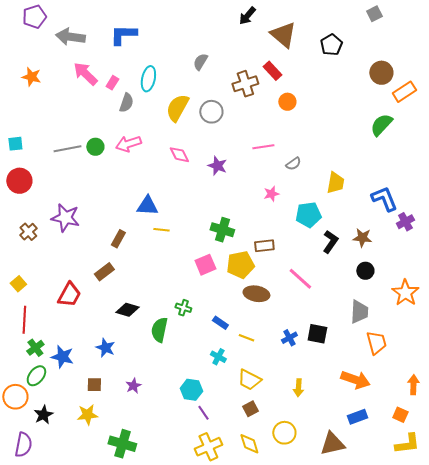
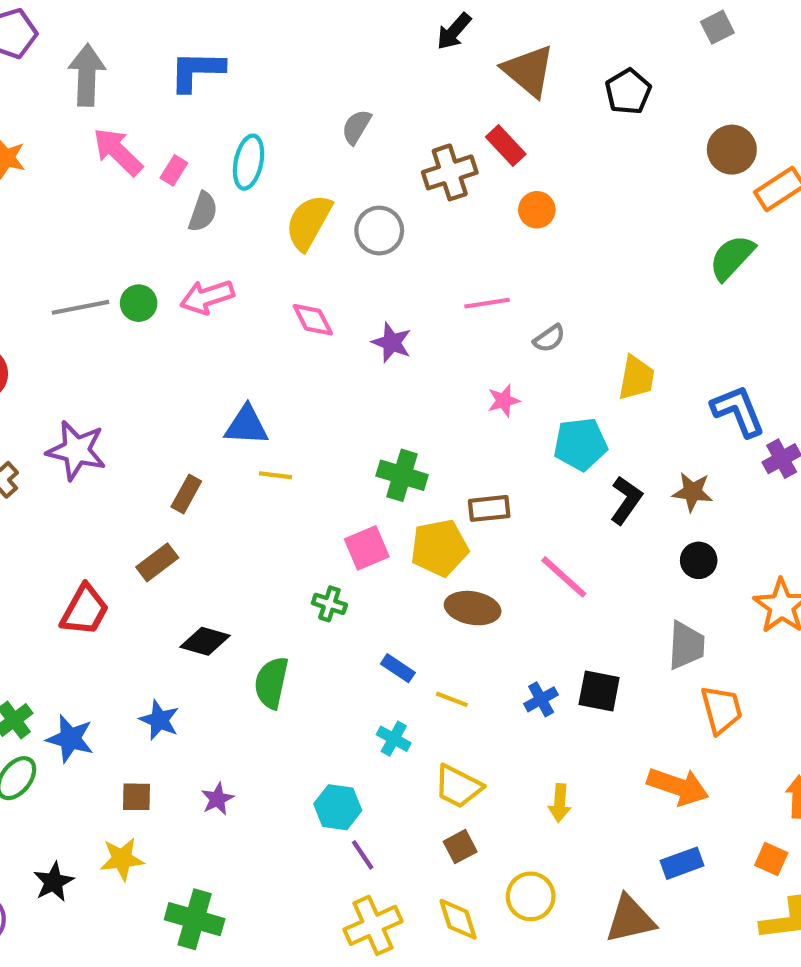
gray arrow: (70, 37) -> (87, 75), turned 84
green cross: (183, 308) -> (329, 604), moved
black star: (43, 415) -> (54, 882), moved

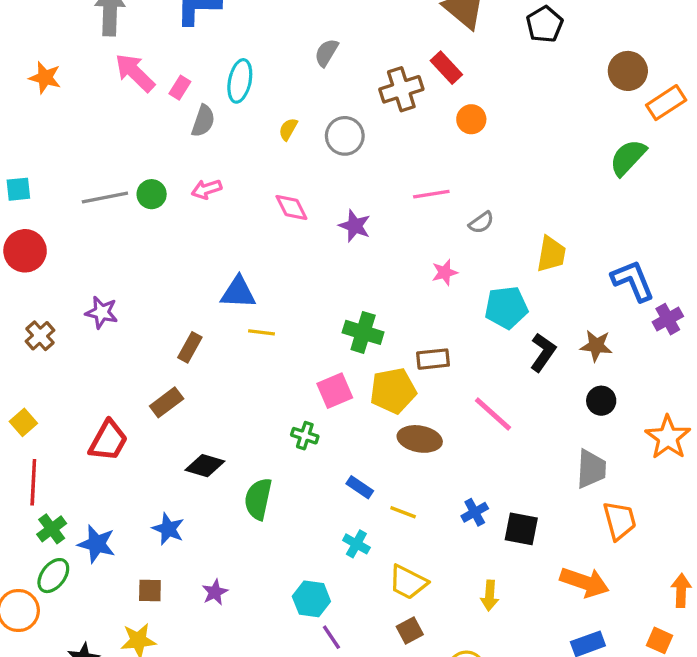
yellow semicircle: (309, 222) -> (288, 129), size x0.5
pink arrow: (207, 297) -> (207, 189), size x0.7
purple star: (76, 450) -> (102, 312), size x0.7
black square: (599, 691) -> (521, 529), moved

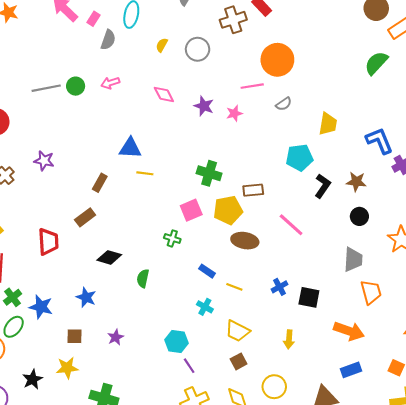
orange circle: (471, 119) -> (277, 60), moved, size x1.8
pink star: (445, 272) -> (234, 113), moved
red trapezoid: (108, 441) -> (48, 242), turned -32
green semicircle: (258, 499) -> (143, 278), size x0.7

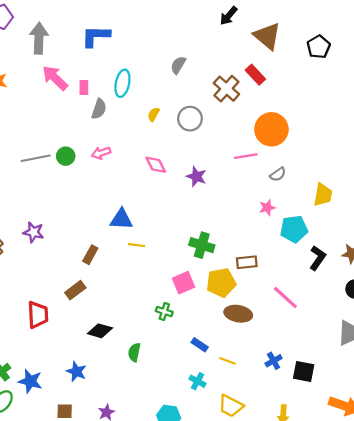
pink rectangle: (93, 19) -> (84, 88), turned -32
brown cross: (233, 20) -> (226, 89), turned -30
pink star: (234, 113) -> (267, 208), moved

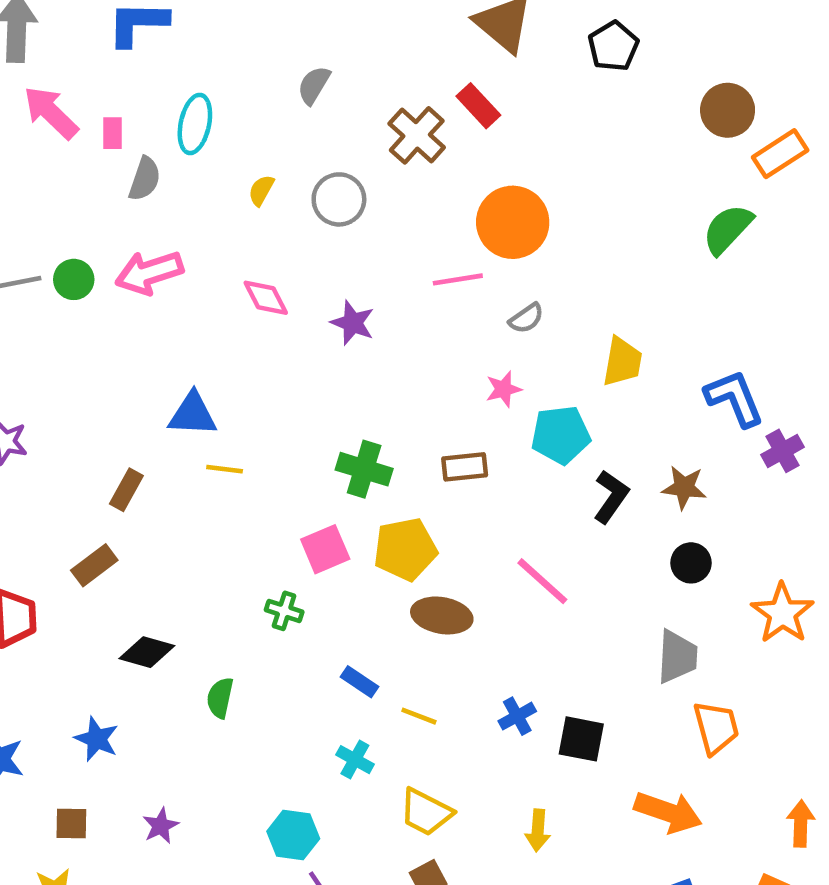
pink arrow: (101, 153) -> (149, 273), size x1.6
brown rectangle: (247, 262) -> (465, 467), moved

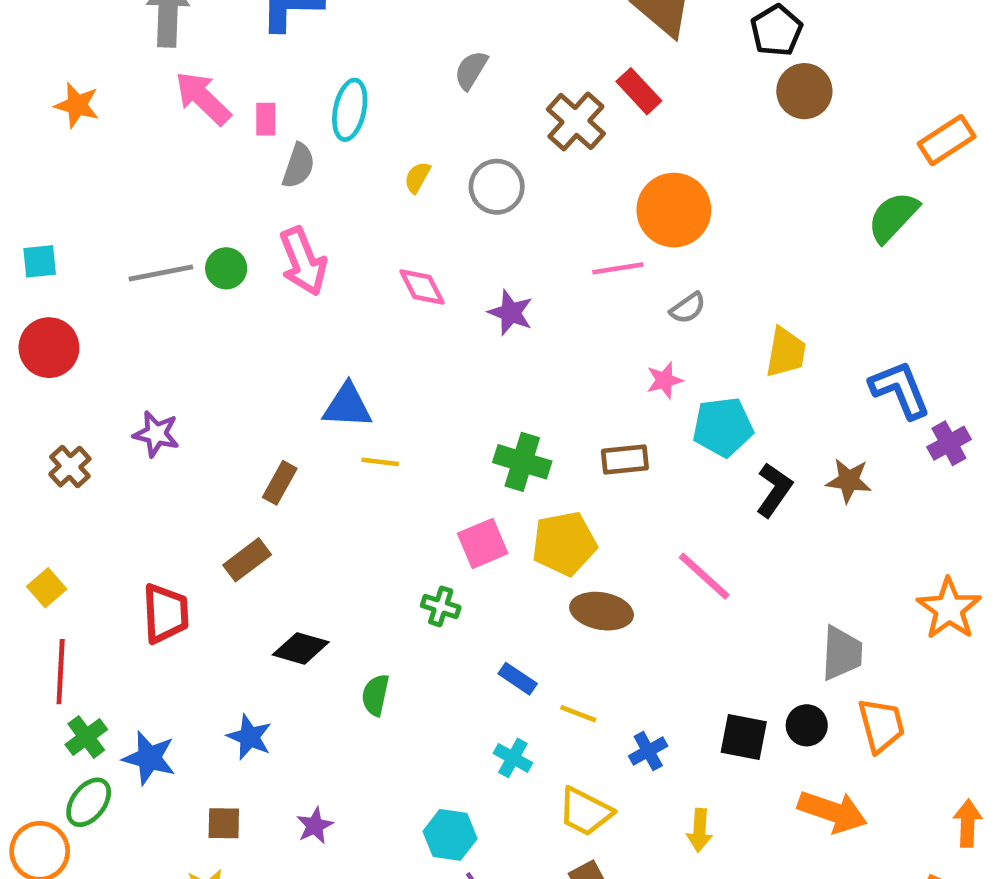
brown circle: (728, 110) -> (804, 91), moved
pink arrow: (149, 273) -> (303, 261), turned -94
black circle: (691, 563) -> (807, 725), moved
blue cross: (517, 716) -> (648, 751), moved

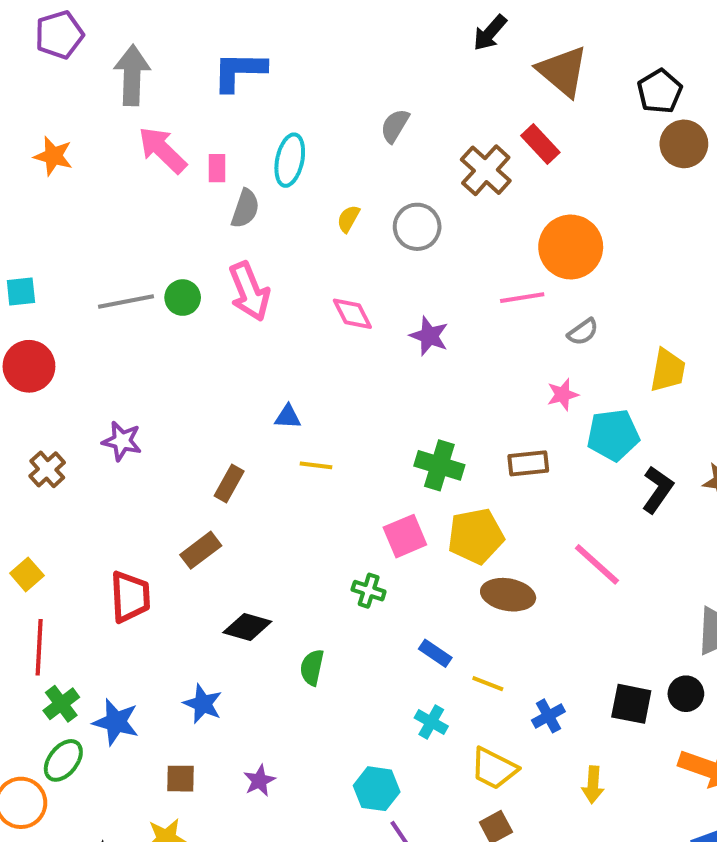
blue triangle: (347, 406) -> (288, 417), size x0.6

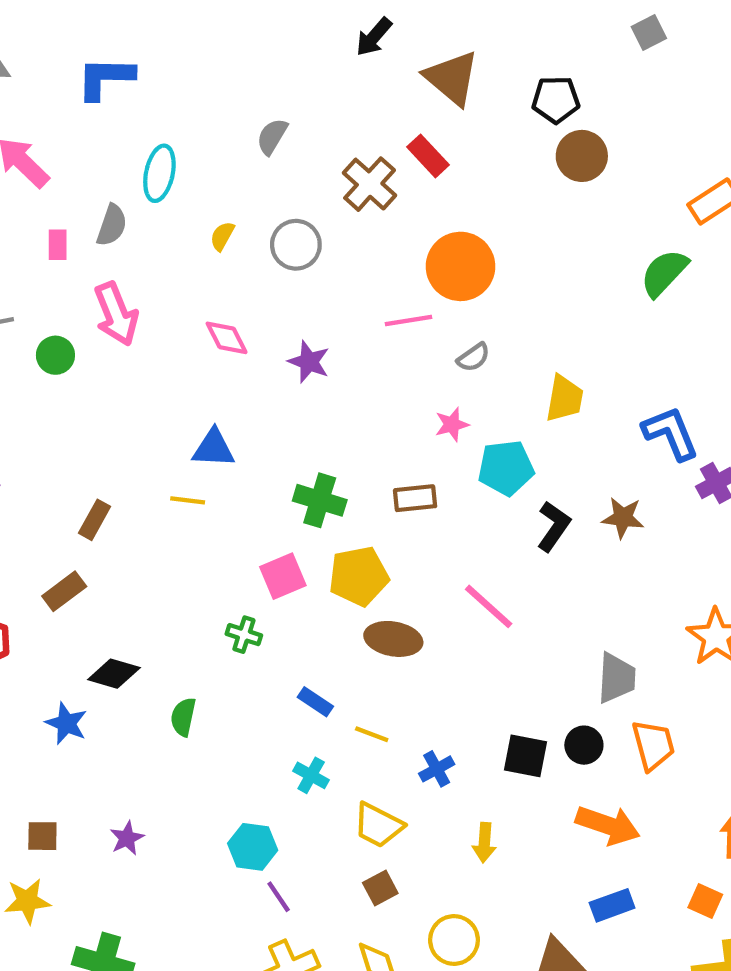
black pentagon: (660, 91) -> (556, 100), turned 30
pink rectangle: (217, 168) -> (58, 245), moved
green circle: (183, 298) -> (55, 355), moved
blue triangle: (288, 417) -> (214, 448), moved, size x1.5
blue star: (203, 704) -> (66, 723), moved

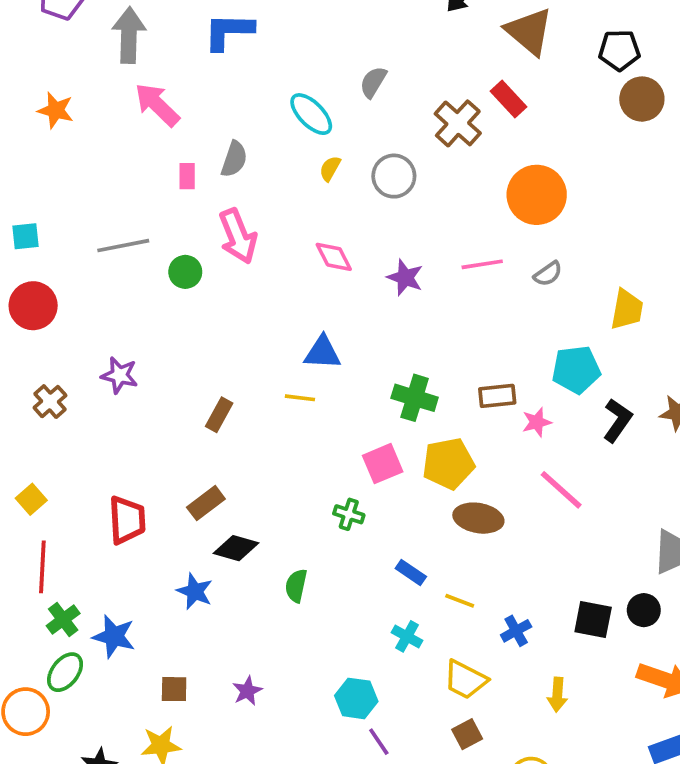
cyan ellipse: (159, 173) -> (311, 114), moved, turned -57
pink line: (409, 321) -> (482, 264), moved
pink star: (452, 425) -> (537, 422), moved
brown rectangle: (64, 591) -> (206, 503), moved

